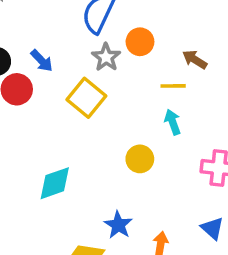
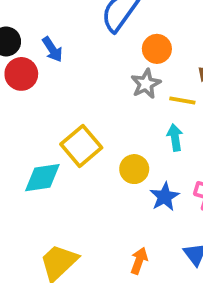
gray star: (106, 57) -> (146, 84), moved
yellow square: (86, 98) -> (81, 146), moved
blue star: (118, 225) -> (165, 197), moved

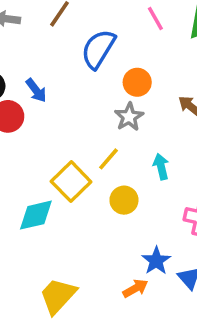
yellow line: (182, 101) -> (108, 159), moved, turned -55
blue star: (165, 197) -> (156, 261), moved
orange arrow: (139, 261) -> (135, 288), turned 45

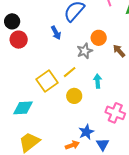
orange circle: (137, 82) -> (99, 38), moved
blue arrow: (36, 90) -> (56, 33), moved
cyan diamond: (36, 215) -> (23, 108), moved

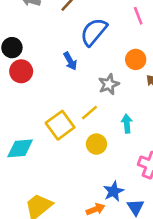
orange circle: (99, 38) -> (136, 59), moved
cyan diamond: (23, 108) -> (20, 148), moved

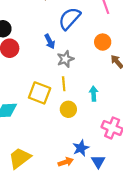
gray star: (109, 84) -> (65, 59), moved
yellow line: (89, 113) -> (64, 84), turned -56
yellow square: (60, 125) -> (40, 93), turned -35

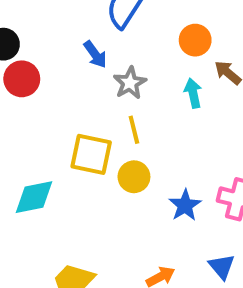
cyan arrow: (94, 94) -> (193, 93), moved
yellow circle: (68, 109) -> (134, 177), moved
blue star: (81, 148) -> (185, 205), moved

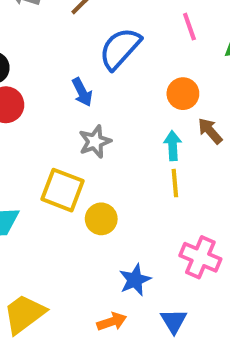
gray star: (130, 83) -> (95, 142), moved
yellow line: (134, 130) -> (175, 183), moved
blue star: (185, 205) -> (135, 280), moved

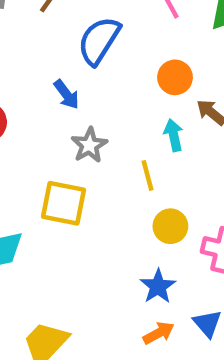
yellow line: (175, 183) -> (147, 175), moved
yellow circle: (101, 219) -> (170, 226), moved
orange arrow: (112, 322) -> (159, 333), moved

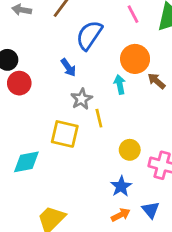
orange circle: (175, 77) -> (135, 59), size x1.4
cyan arrow: (174, 135) -> (120, 85), moved
yellow line: (147, 175) -> (99, 118), moved

